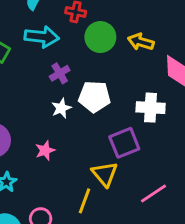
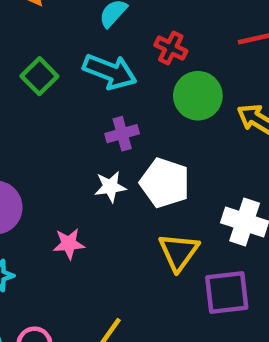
purple square: (124, 143) -> (227, 293), moved
yellow triangle: (105, 174) -> (179, 252), moved

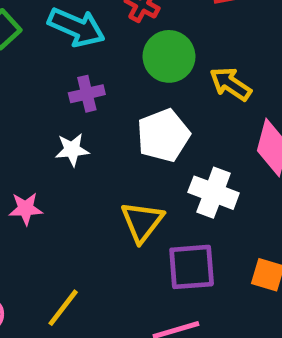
white pentagon: (165, 183) -> (163, 135), moved, turned 30

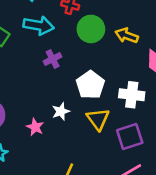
white pentagon: (163, 135) -> (90, 85), moved
white star: (72, 150) -> (61, 111), moved
pink star: (26, 209) -> (35, 127), turned -30

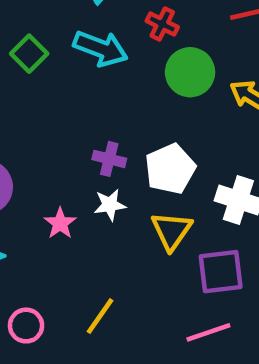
purple cross: (53, 59) -> (109, 159), moved, turned 30

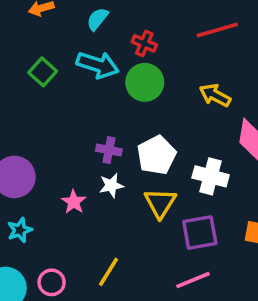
green circle: (190, 72) -> (145, 82), moved

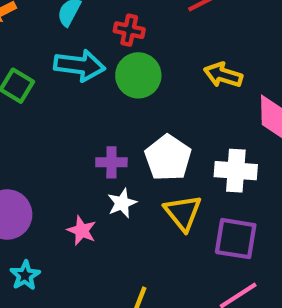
purple square: (200, 233) -> (236, 239), turned 30

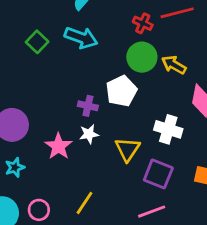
red cross: (129, 30) -> (143, 23), moved
green circle: (138, 75) -> (142, 57), moved
white pentagon: (168, 158) -> (121, 91), moved
pink star: (82, 231) -> (59, 146), size x1.4

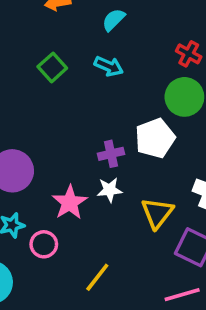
cyan arrow: (81, 38) -> (109, 66), size x0.7
purple cross: (88, 106) -> (111, 154), turned -30
pink circle: (39, 210) -> (44, 244), moved

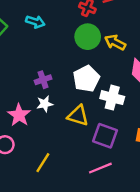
white pentagon: (155, 138) -> (86, 79), moved
yellow triangle: (157, 213) -> (78, 116), turned -45

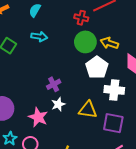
white pentagon: (86, 79) -> (97, 67), moved

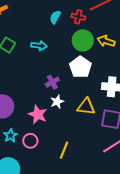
cyan semicircle: (35, 10) -> (55, 17), moved
cyan arrow: (39, 37) -> (39, 46), moved
white pentagon: (97, 67) -> (80, 67), moved

